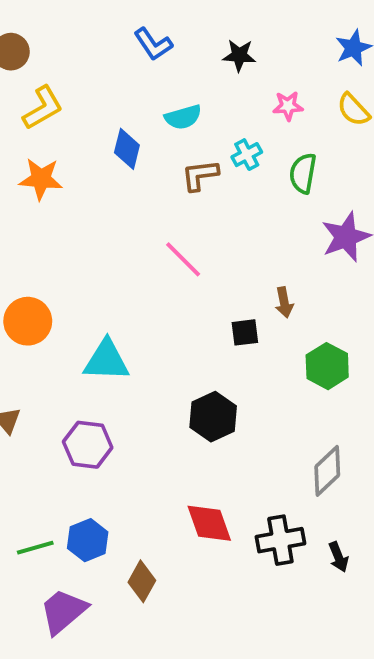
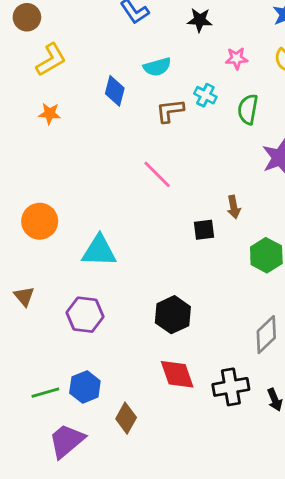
cyan cross: (247, 155) -> (205, 95), turned -35
orange star: (41, 179) -> (50, 114), size x0.7
black hexagon: (213, 417) -> (173, 315), moved

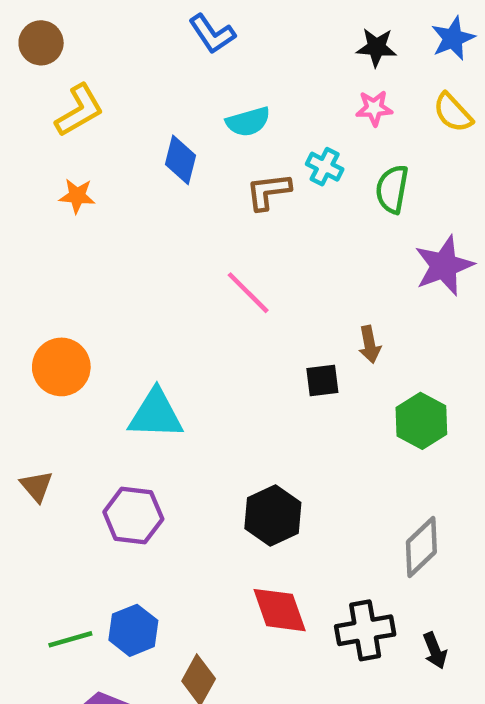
black star: (200, 20) -> (376, 47), moved

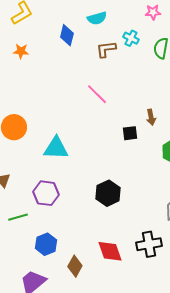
red diamond: (280, 610) -> (110, 251), moved
green line: (70, 639) -> (18, 217), moved

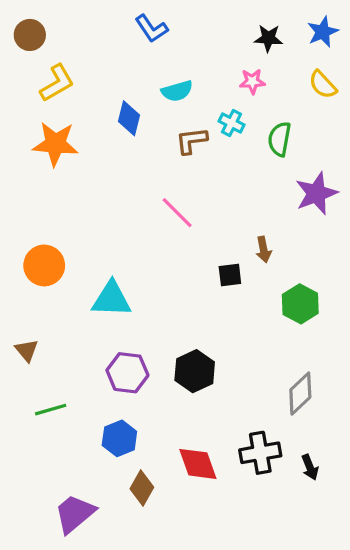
pink star: (153, 12) -> (252, 81), moved
orange star: (21, 51) -> (55, 144), size x1.8
purple hexagon: (46, 193) -> (127, 373), moved
blue hexagon: (46, 244) -> (119, 438), moved

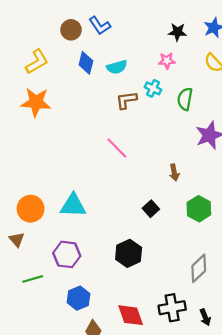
brown circle: (30, 35) -> (71, 30), moved
blue diamond: (129, 118) -> (86, 63), moved
orange circle: (44, 265) -> (31, 209), moved
black square: (230, 275) -> (151, 209), moved, turned -35
purple hexagon: (127, 373) -> (67, 254), moved

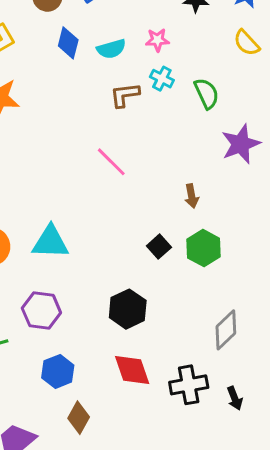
pink star: (167, 61) -> (157, 40), moved
green semicircle: (185, 99) -> (206, 93), turned 145
green hexagon: (199, 209) -> (204, 248), moved
red diamond: (131, 315) -> (132, 370), moved

